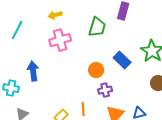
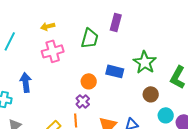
blue rectangle: (122, 60) -> (115, 71), turned -30
purple cross: (105, 90) -> (83, 101), moved, turned -32

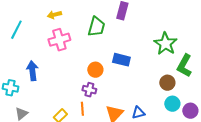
green star: (145, 62) -> (165, 44), moved
brown circle: (151, 94) -> (167, 83), moved
purple cross: (83, 101) -> (89, 90), turned -32

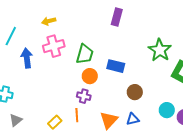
green trapezoid: (96, 27) -> (85, 54), moved
blue arrow: (32, 71) -> (27, 58), moved
brown circle: (167, 83) -> (135, 92), moved

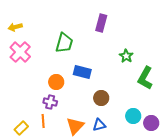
purple rectangle: (117, 17) -> (101, 23), moved
pink cross: (54, 46) -> (20, 52), turned -30
green star: (160, 50) -> (126, 56), size x0.6
green trapezoid: (85, 54) -> (64, 43), moved

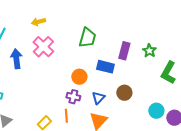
purple rectangle: (101, 23) -> (124, 51), moved
blue triangle: (99, 125) -> (98, 98), moved, turned -32

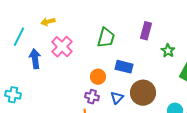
yellow arrow: (38, 22) -> (48, 22), moved
purple rectangle: (124, 51) -> (146, 31), moved
brown circle: (124, 93) -> (143, 93), size x1.6

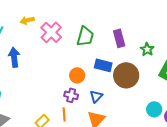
purple rectangle: (146, 31) -> (119, 38), moved, turned -30
pink cross: (62, 47) -> (51, 32), moved
brown circle: (143, 93) -> (126, 75), moved

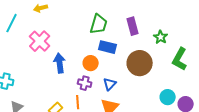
pink cross: (51, 32) -> (40, 41), moved
blue arrow: (14, 57) -> (60, 63), moved
blue rectangle: (103, 65) -> (108, 47), moved

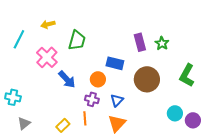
green trapezoid: (99, 24) -> (77, 40), moved
green star: (161, 37) -> (162, 43), moved
blue arrow: (60, 63) -> (67, 79), turned 144

